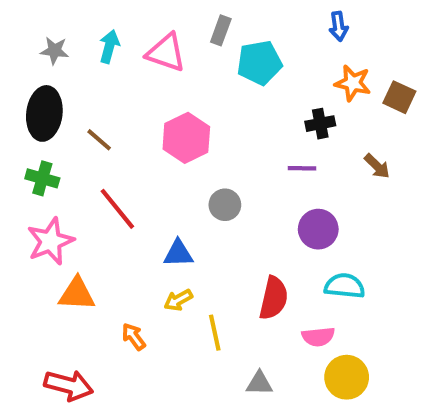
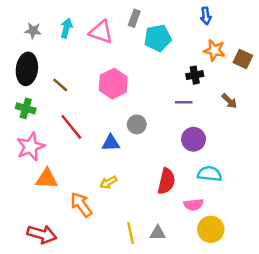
blue triangle: (178, 253) -> (111, 143), moved
yellow line: (215, 333) -> (131, 233), moved
orange arrow: (134, 337) -> (81, 205), size x1.5

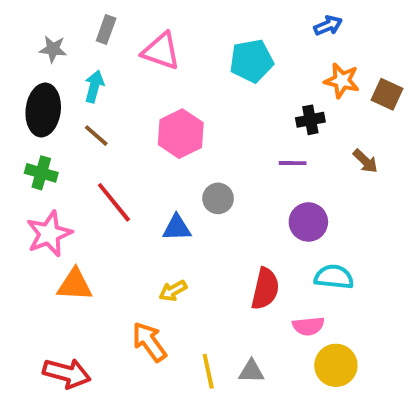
blue arrow: (206, 16) -> (328, 26), turned -105
gray rectangle: (134, 18) -> (106, 29), moved
cyan arrow: (66, 28) -> (94, 86), moved
orange arrow: (81, 205) -> (149, 342), moved

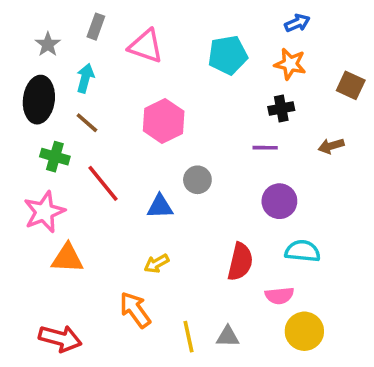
gray star: (53, 49) -> (48, 44), turned 30
orange star: (342, 81) -> (290, 64), moved
brown arrow: (365, 161) -> (331, 146), turned 120
green cross: (41, 173) -> (55, 157), moved

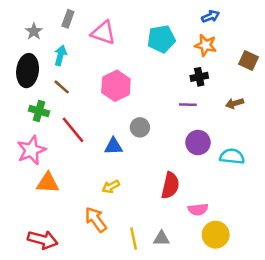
cyan semicircle: (303, 251) -> (232, 156), moved

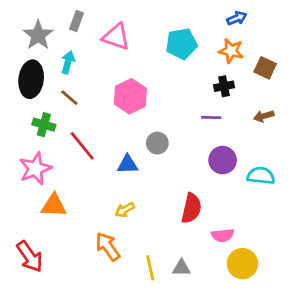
gray star: (34, 31) -> (38, 35), size x1.5
brown square: (248, 60) -> (265, 68), moved
red arrow: (43, 240) -> (30, 257), moved, turned 40

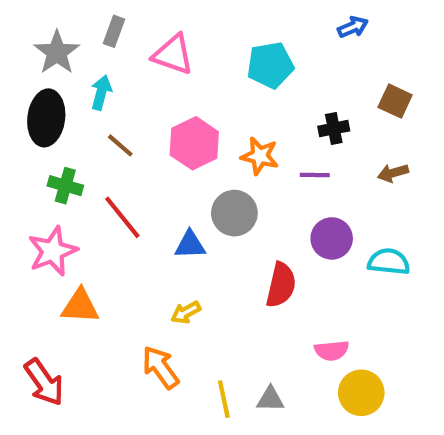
orange star: (231, 51) -> (260, 156), moved
brown line: (69, 98) -> (120, 145), moved
gray circle: (157, 143) -> (234, 213), size x1.4
red semicircle: (191, 208) -> (281, 285), moved

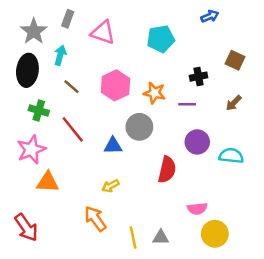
brown arrow: (393, 173) -> (234, 103), turned -30

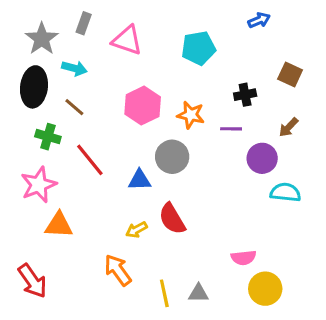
cyan arrow: (60, 55) -> (74, 68), turned 90
brown line: (71, 87) -> (74, 107), moved
purple circle: (197, 142) -> (262, 158), moved
red semicircle: (167, 170) -> (172, 219), moved, turned 136

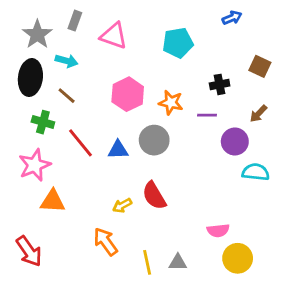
blue triangle: (140, 180) -> (118, 150), moved

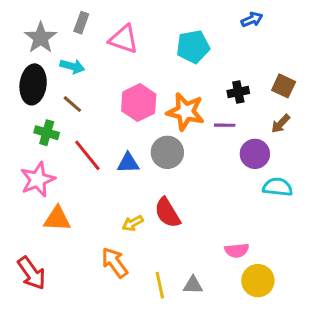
brown square: (260, 66) -> (284, 86), moved
orange star: (171, 103) -> (185, 112), size x1.4

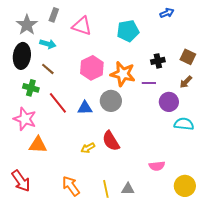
pink star: (38, 180) -> (25, 119), turned -30
orange arrow: (115, 263) -> (71, 186), moved
yellow circle: (258, 281) -> (185, 186), moved

